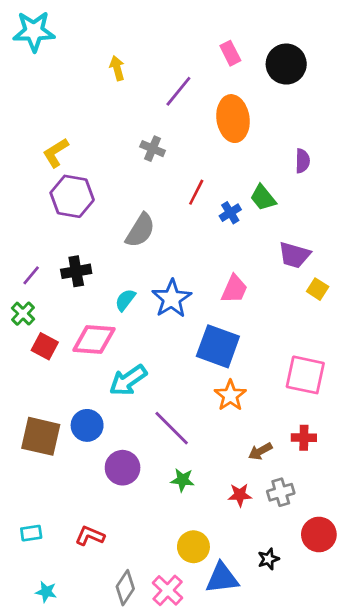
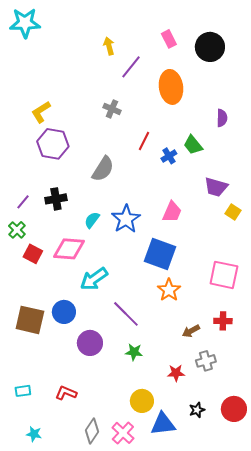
yellow arrow: (117, 68) -> (109, 46), moved
red star: (240, 495) -> (176, 373), moved
red circle: (319, 534) -> (234, 409), moved

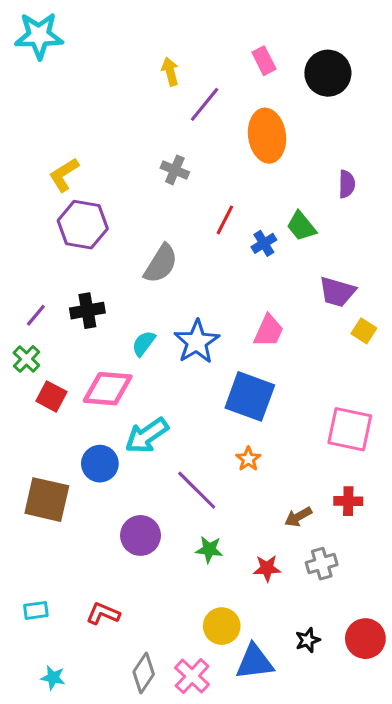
orange star: (169, 290) -> (248, 459), moved, size x0.7
blue circle: (64, 312) -> (100, 464), moved
red star: (176, 373) -> (267, 568), moved

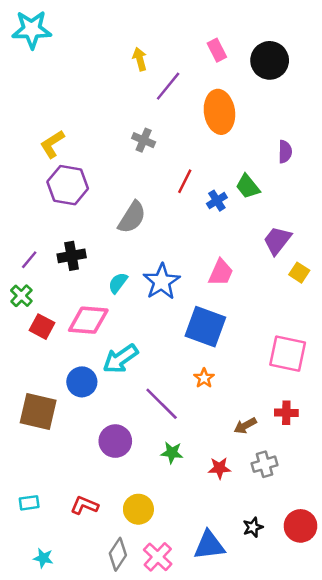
purple trapezoid: (337, 292) -> (277, 240), turned 112
yellow circle: (222, 626) -> (138, 509), moved

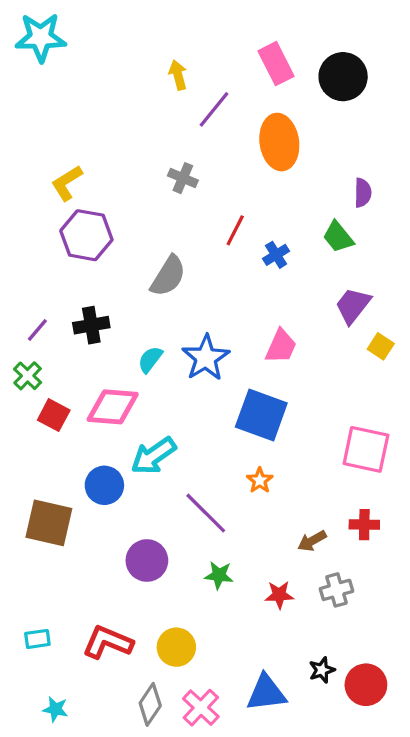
pink rectangle: (217, 50) -> (276, 64), size x1.4
green trapezoid: (248, 186) -> (338, 237), moved
red L-shape: (84, 505) -> (108, 642), size x1.4
red circle: (300, 526) -> (366, 685), moved

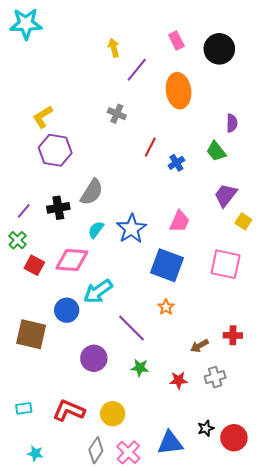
pink rectangle: (276, 64) -> (176, 40), size x0.7
gray semicircle: (168, 276) -> (92, 192), moved
pink square: (366, 449) -> (226, 264), moved

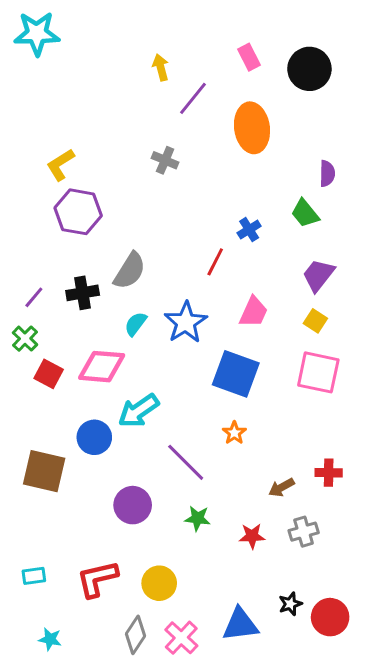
red line: (150, 147) -> (215, 262), moved
yellow square: (243, 221) -> (315, 321), moved
red L-shape: (69, 411) -> (97, 579), turned -36

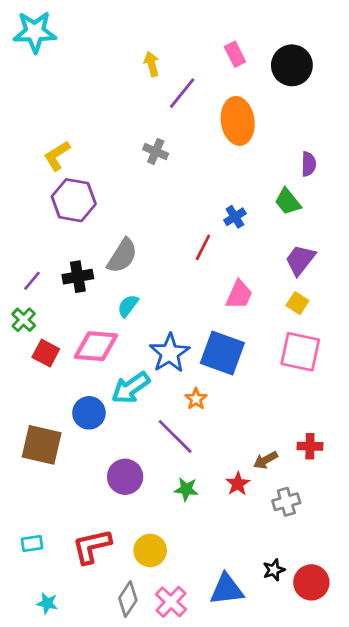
blue star: (186, 322) -> (170, 353), moved
orange star: (234, 433) -> (196, 399), moved
red star: (252, 536) -> (238, 484), moved, turned -30

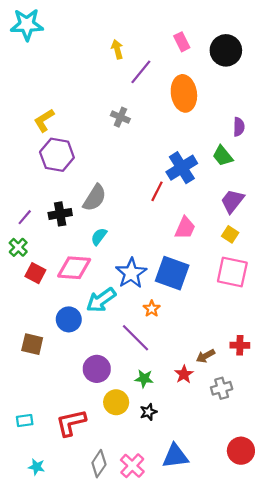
blue cross: (235, 217) -> (182, 168), size x1.8
brown square: (42, 445) -> (32, 344), size x0.7
yellow circle: (150, 550) -> (116, 402), moved
black star: (274, 570) -> (148, 412), moved

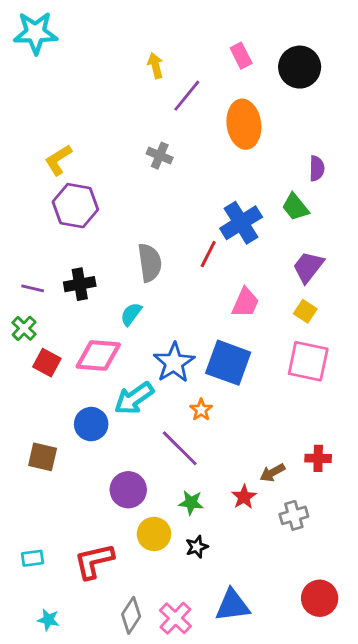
gray semicircle: (95, 198) -> (150, 263), moved, turned -40
purple line: (25, 217) -> (33, 288), turned 63

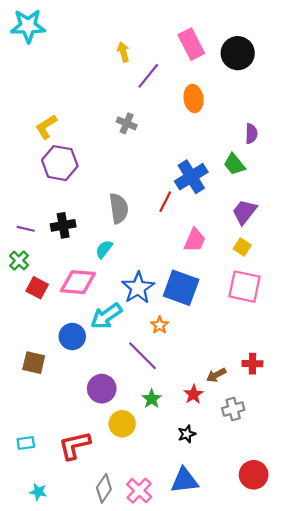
pink rectangle: (241, 56) -> (191, 44), size x1.5
orange ellipse: (244, 124) -> (194, 98), size x0.7
green star: (191, 503) -> (152, 399), turned 30
black star: (197, 547) -> (187, 434), moved

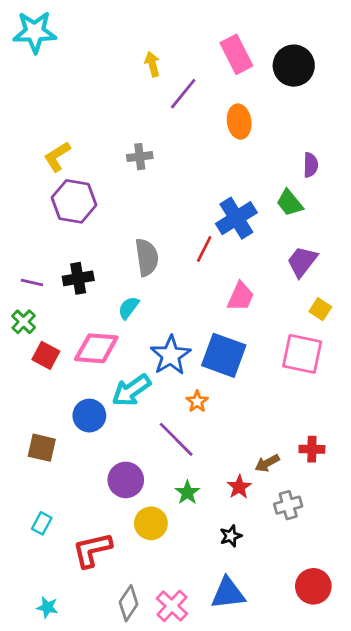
gray cross: (127, 123) -> (140, 157), moved, turned -30
yellow square: (242, 247) -> (320, 309), moved
cyan rectangle: (26, 443) -> (42, 523), moved, turned -54

